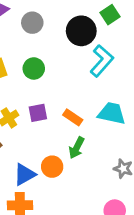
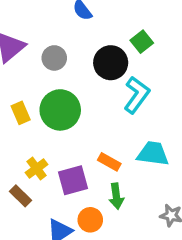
green circle: (34, 68) -> (60, 110), size x1.6
purple square: (38, 113) -> (73, 180), moved, size x1.4
green arrow: (77, 148) -> (116, 196), turned -30

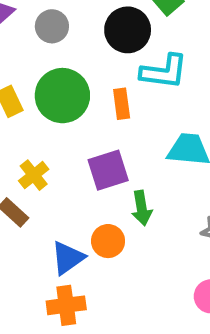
cyan L-shape: (137, 95) -> (164, 72), turned 63
orange rectangle: (109, 162) -> (122, 104), moved, turned 55
purple square: (73, 180) -> (108, 170), moved

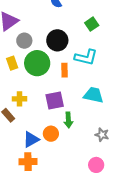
gray circle: (52, 26) -> (24, 41), moved
black circle: (128, 30) -> (57, 40), moved
yellow cross: (34, 175) -> (20, 99), turned 32

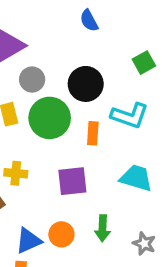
green arrow: (68, 120) -> (103, 228), moved

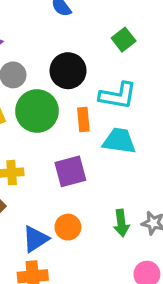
cyan trapezoid: (136, 178) -> (119, 141), moved
green arrow: (103, 228) -> (121, 223), moved

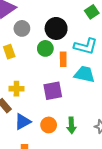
green circle: (37, 111) -> (45, 48), moved, size x0.6
green arrow: (121, 223) -> (71, 125), moved
blue triangle: (36, 239) -> (23, 122), moved

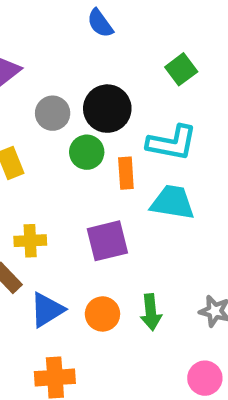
gray circle: (22, 28) -> (53, 113), moved

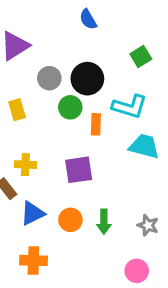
cyan trapezoid: (172, 202) -> (144, 146), moved

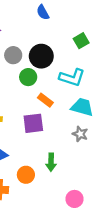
orange rectangle: (96, 124) -> (45, 100), moved, turned -56
orange circle: (70, 220) -> (26, 175), moved
gray star: (148, 225) -> (80, 134), moved

